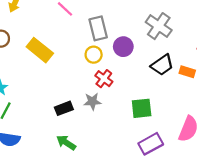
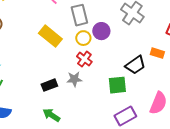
yellow rectangle: (40, 50) -> (50, 36), moved
yellow circle: (94, 55) -> (83, 38), moved
black trapezoid: (162, 65) -> (135, 65), moved

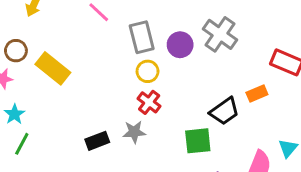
purple circle: (101, 31) -> (180, 45), moved
yellow rectangle: (50, 36) -> (53, 68), moved
orange rectangle: (157, 53) -> (257, 94), turned -40

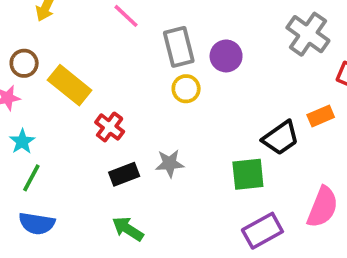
gray cross: (220, 34) -> (308, 34), moved
red cross: (149, 102) -> (110, 127), moved

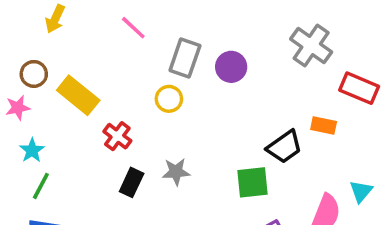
gray rectangle: (179, 47) -> (185, 58), turned 33
yellow circle: (186, 89) -> (169, 99), moved
orange rectangle: (321, 116) -> (324, 126), turned 35
black rectangle: (124, 174) -> (132, 182), turned -44

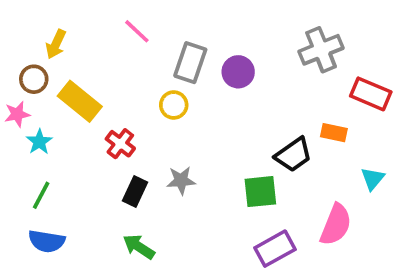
yellow arrow: (55, 19) -> (56, 44), moved
gray cross: (311, 46) -> (321, 50), turned 33
cyan star: (32, 150) -> (39, 142), moved
cyan triangle: (361, 191) -> (373, 179), moved

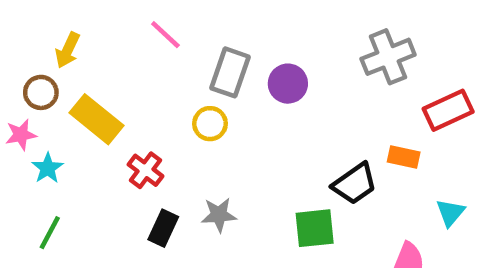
red rectangle: (371, 94) -> (448, 110), turned -48

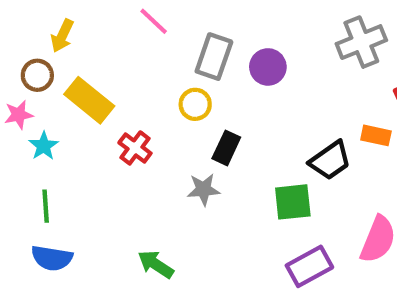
black rectangle: (163, 228) -> (226, 148), moved
green line: (50, 233) -> (46, 206), turned -32

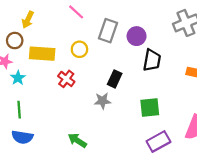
yellow rectangle: (89, 100) -> (42, 54), turned -35
yellow circle: (195, 104) -> (79, 49), moved
black trapezoid: (330, 160) -> (152, 60), moved, turned -45

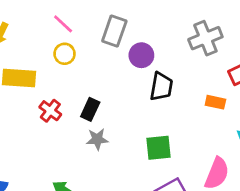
gray rectangle: (108, 31) -> (114, 31), moved
yellow circle: (79, 49) -> (65, 54), moved
black rectangle: (115, 79) -> (90, 109), moved

